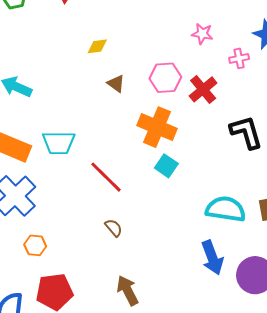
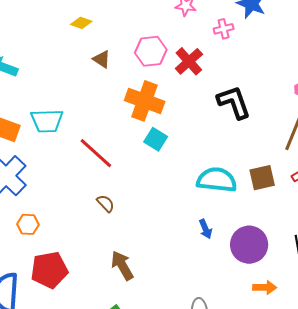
yellow diamond: (97, 46) -> (81, 23), turned 30
blue arrow: (212, 258) -> (205, 229), size x0.6

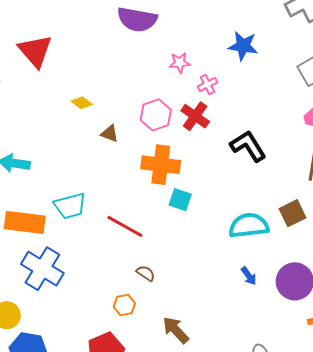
yellow diamond: (81, 23) -> (82, 103), turned 30
pink cross: (224, 29) -> (207, 84), moved
orange hexagon: (28, 224) -> (124, 305), moved

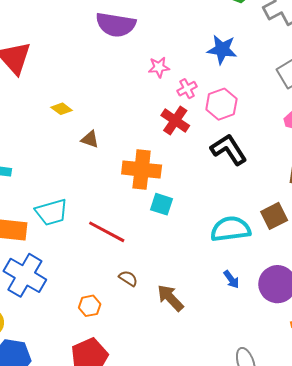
pink hexagon: (156, 115) -> (221, 104), moved
orange hexagon: (124, 305) -> (90, 306), moved
brown arrow: (176, 330) -> (170, 298), moved

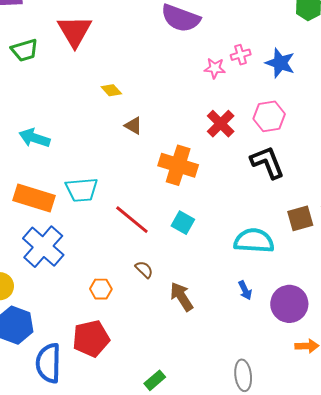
pink cross: (187, 89) -> (241, 55), moved
cyan square: (161, 204) -> (183, 223), moved
brown square: (274, 216) -> (300, 218), moved

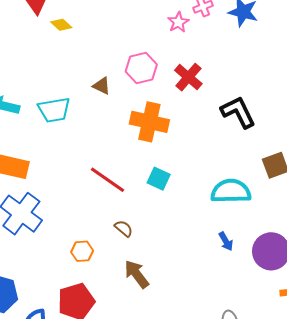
pink star: (215, 68) -> (178, 22), turned -30
yellow diamond: (111, 90) -> (61, 25), moved
pink hexagon: (269, 116) -> (141, 68), moved
cyan trapezoid: (82, 190) -> (54, 110), moved
brown arrow: (182, 297) -> (137, 274), moved

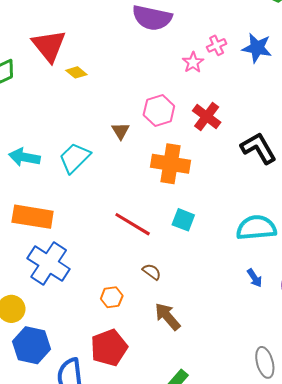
brown triangle: (102, 86) -> (121, 131), turned 36
cyan trapezoid: (54, 110) -> (75, 158), turned 148

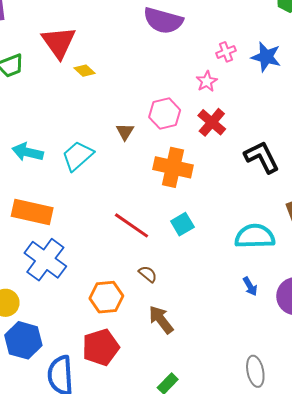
pink star: (193, 62) -> (207, 81), moved
cyan square: (183, 220) -> (182, 224), turned 35
orange hexagon: (112, 297) -> (106, 297), size x1.5

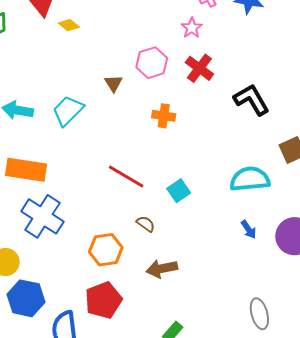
orange cross: (173, 167) -> (164, 116), size x0.6
cyan square: (182, 224) -> (179, 191), moved
brown arrow: (161, 320) -> (162, 269), turned -60

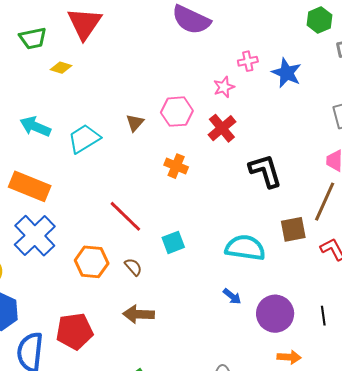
yellow diamond: (69, 25) -> (61, 68), moved, turned -35
blue arrow: (249, 229) -> (232, 296), turned -30
orange hexagon: (106, 250) -> (92, 262), moved

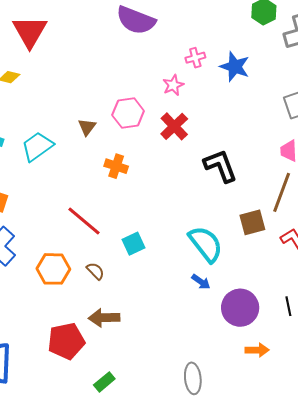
orange cross: (176, 166) -> (116, 166), moved
cyan semicircle: (245, 248) -> (206, 244), turned 48
blue arrow: (232, 296) -> (201, 282), moved
red pentagon: (75, 331) -> (66, 341), moved

